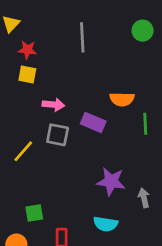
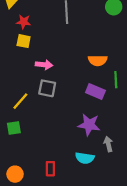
purple rectangle: (93, 122) -> (95, 91), moved
gray arrow: (144, 198) -> (108, 144), moved
green square: (34, 213) -> (14, 128), moved

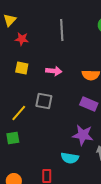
yellow square: (24, 41) -> (22, 68), moved
pink arrow: (44, 65) -> (54, 71), moved
cyan semicircle: (85, 158) -> (70, 158), moved

